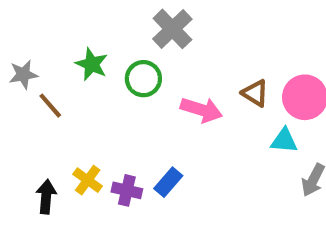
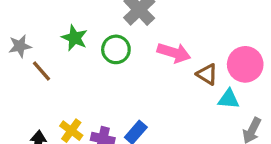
brown triangle: (255, 93) -> (207, 74), moved
pink arrow: (201, 110) -> (174, 53), moved

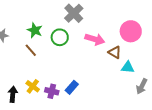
pink circle: (245, 64) -> (131, 31), moved
brown line: (41, 71) -> (31, 50), moved

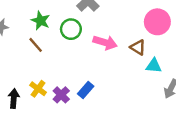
pink arrow: (95, 39) -> (105, 43), moved
purple cross: (52, 91) -> (61, 95), turned 32

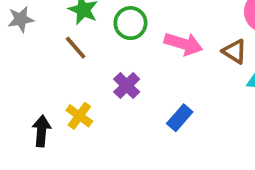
blue rectangle: (86, 90) -> (180, 118), moved
purple cross: (61, 95) -> (127, 86), moved

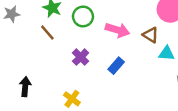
yellow cross: (79, 116) -> (72, 99), moved
blue rectangle: (180, 118) -> (116, 66), moved

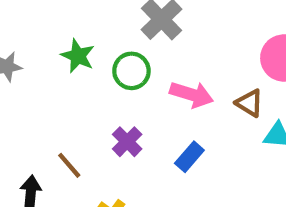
brown line: (47, 32) -> (69, 165), moved

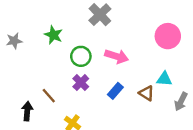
green circle: (131, 71) -> (81, 56), moved
brown triangle: (250, 103) -> (146, 93), moved

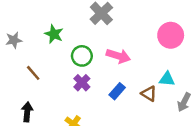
brown line: (49, 96) -> (33, 73), moved

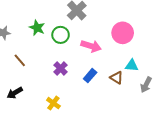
pink circle: (171, 35) -> (123, 33), moved
green circle: (82, 56) -> (61, 35), moved
black arrow: (27, 112) -> (15, 93), turned -126

